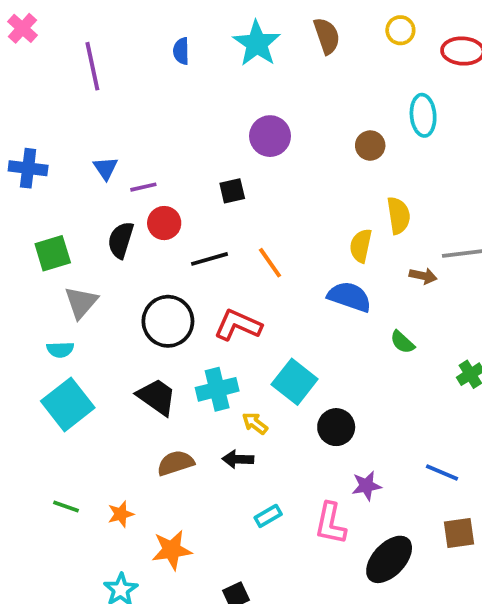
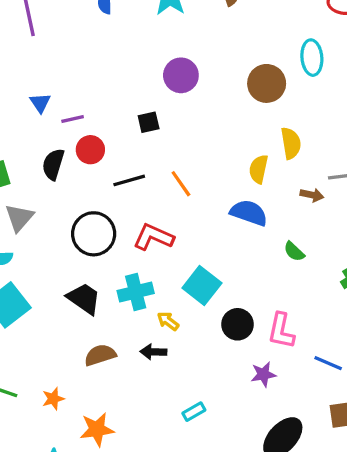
brown circle: (370, 146) -> (267, 83), size x1.5
cyan rectangle: (268, 516) -> (194, 412), moved
pink L-shape: (330, 523) -> (281, 331), moved

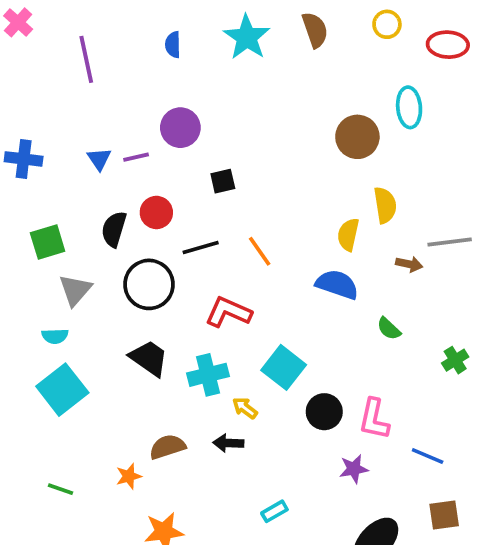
purple circle: (181, 75) -> (180, 128), moved
purple line: (73, 119) -> (136, 157), moved
black circle: (94, 234) -> (149, 284), moved
black trapezoid: (84, 298) -> (149, 358), moved
orange star: (53, 399) -> (129, 476), moved

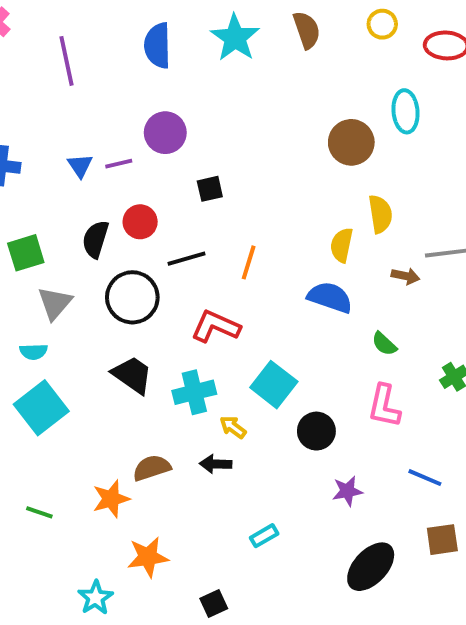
blue semicircle: (173, 45) -> (158, 45), size x1.6
orange line: (260, 251) -> (249, 262), turned 52
pink L-shape: (374, 419) -> (384, 406), moved
orange star: (129, 476) -> (111, 499), size x1.4

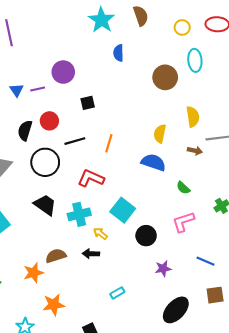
yellow circle: (382, 24) -> (182, 27), moved
blue semicircle: (158, 45) -> (118, 53), moved, size x0.7
yellow semicircle: (380, 214) -> (193, 117), moved
pink L-shape: (384, 406) -> (183, 222), turned 60

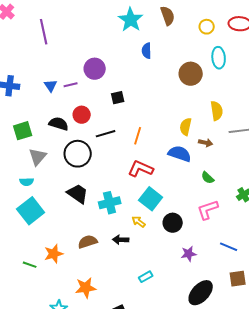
black semicircle: (25, 130) -> (59, 124), turned 90
brown arrow: (195, 151) -> (206, 143), moved
red L-shape: (91, 178) -> (141, 169), moved
yellow arrow: (100, 233) -> (139, 222), moved
orange star: (33, 273) -> (54, 254), moved

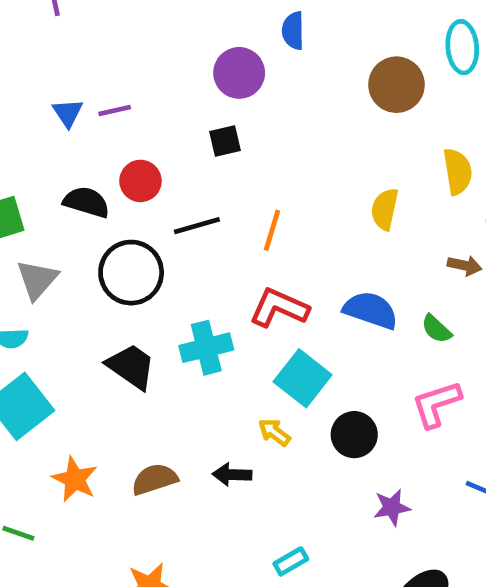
purple circle: (95, 69) -> (239, 73), moved
brown arrow: (206, 143) -> (465, 266), moved
blue semicircle: (180, 154) -> (371, 310), moved
cyan cross: (110, 203) -> (206, 348), moved
orange star: (54, 254) -> (75, 479), moved, turned -30

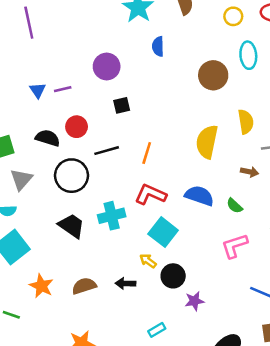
purple circle: (239, 73) -> (107, 66), moved
yellow semicircle: (385, 209) -> (207, 142), size x1.5
black circle: (354, 435) -> (173, 276), moved
purple star: (392, 507) -> (194, 301), moved

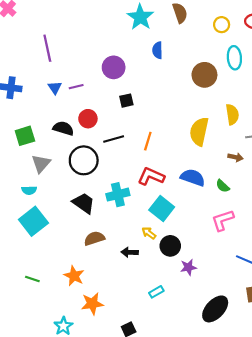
purple line: (29, 23) -> (47, 48), moved
orange star: (41, 286) -> (74, 276), moved
brown semicircle: (84, 286) -> (94, 238), moved

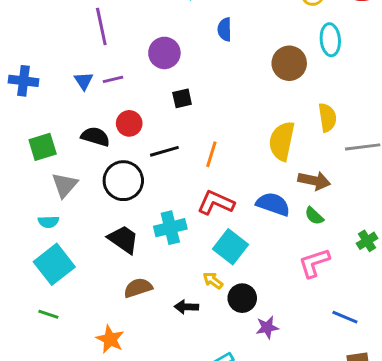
purple line: (47, 48) -> (101, 27), moved
brown arrow: (235, 157) -> (314, 181), moved, size x1.5
green line: (32, 279) -> (48, 314), moved

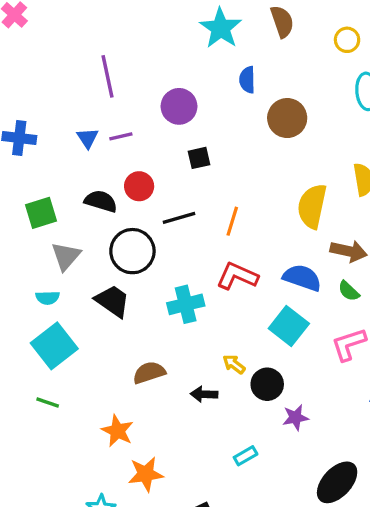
brown circle: (289, 63) -> (287, 118), moved
black trapezoid: (123, 239) -> (112, 301), moved
cyan square: (230, 247) -> (289, 326), moved

